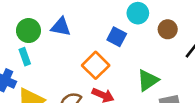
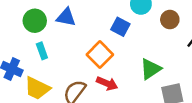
cyan rectangle: (25, 57) -> (42, 51), moved

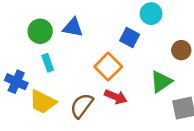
brown circle: (170, 20) -> (181, 50), moved

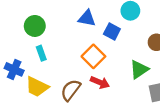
blue triangle: (73, 27) -> (87, 18), moved

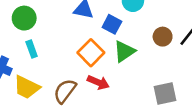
green triangle: (139, 69) -> (124, 51), moved

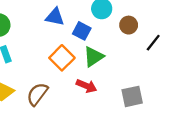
brown circle: (163, 37) -> (129, 25), moved
red arrow: (98, 82) -> (86, 86), moved

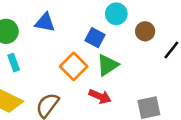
blue triangle: (55, 17) -> (45, 23), moved

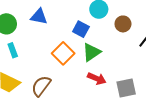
red arrow: (100, 96) -> (97, 79), moved

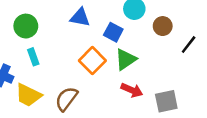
blue triangle: (39, 17) -> (80, 17), moved

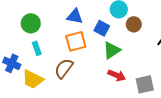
brown circle: (163, 26) -> (134, 24), moved
orange square: (92, 61) -> (76, 41), moved, turned 30
brown semicircle: (67, 99) -> (64, 68), moved

